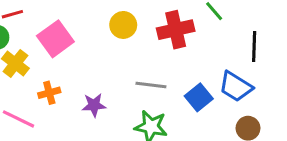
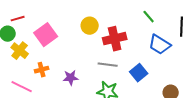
red cross: (176, 30) -> (115, 39), moved
black line: (254, 47) -> (182, 27), moved
blue trapezoid: (236, 87) -> (160, 45), moved

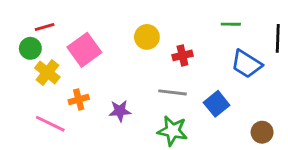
green line: (149, 17) -> (231, 24), turned -48
red cross: (115, 39) -> (182, 55), size x0.6

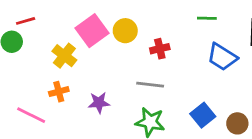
pink square: (84, 50) -> (92, 31), moved
yellow cross: (47, 72) -> (64, 56), moved
blue square: (217, 104) -> (203, 115), moved

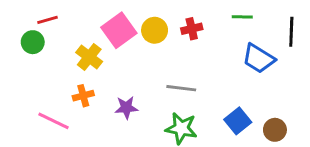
red cross: (160, 49) -> (192, 29), moved

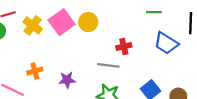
red cross: (192, 29) -> (124, 47), moved
yellow cross: (89, 57) -> (33, 25), moved

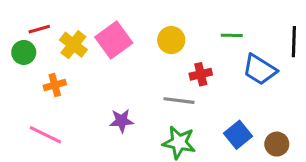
green line: (154, 12) -> (232, 35), moved
yellow circle: (88, 22) -> (171, 40), moved
orange cross: (35, 71) -> (55, 85), moved

